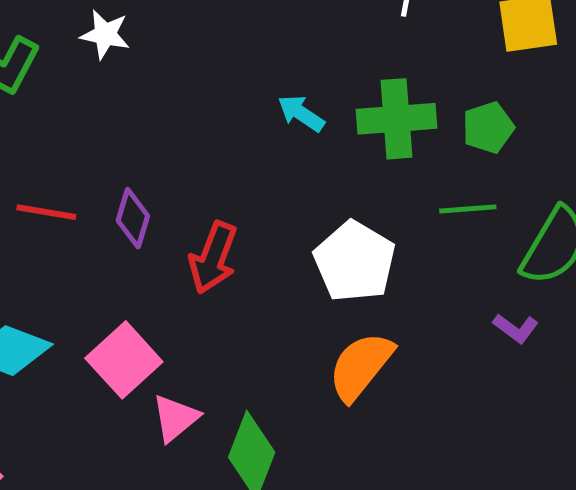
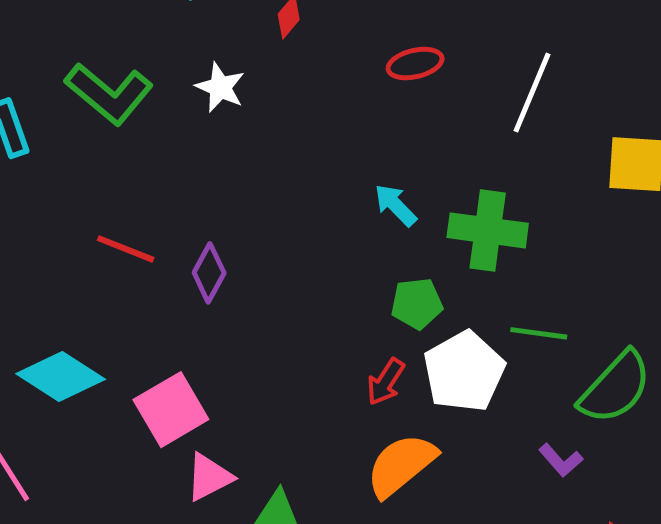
green pentagon: (488, 128) -> (417, 304), moved
red arrow: (213, 258) -> (386, 382), moved, size x0.7
white pentagon: (355, 261) -> (464, 371), moved

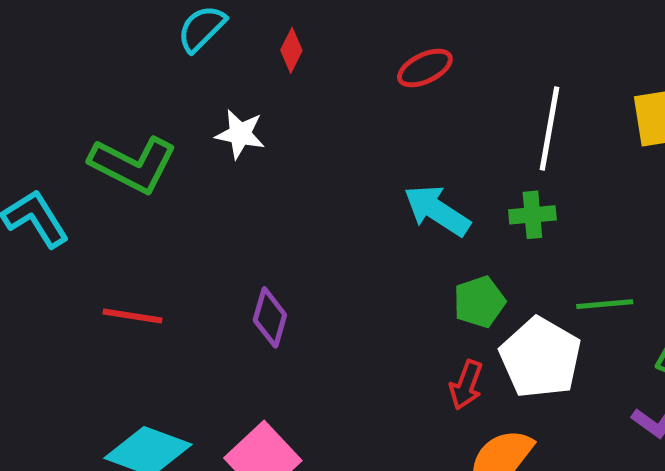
white line: (532, 93) -> (549, 128), moved
cyan arrow: (395, 205) -> (437, 211), size x1.4
green cross: (488, 230) -> (532, 215), size x0.6
red line: (126, 249) -> (133, 316), moved

